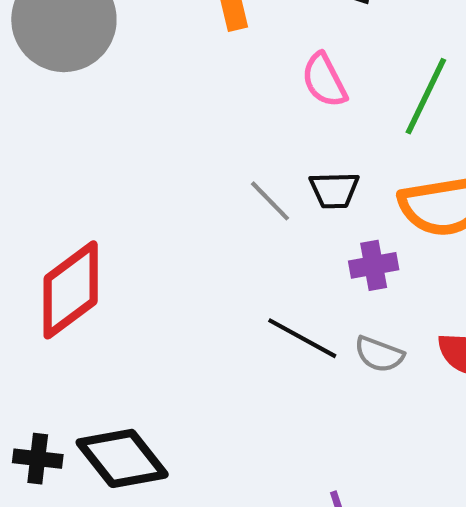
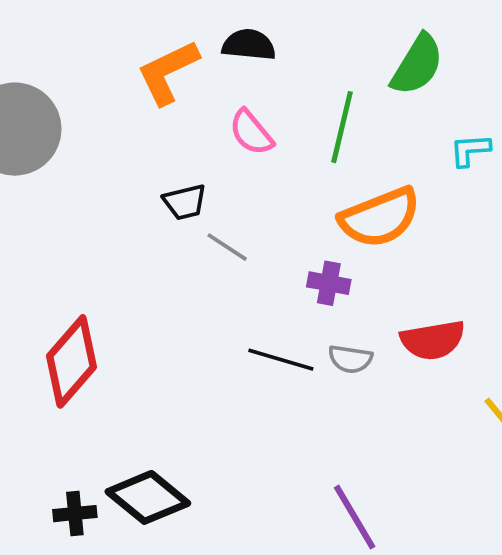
black trapezoid: (334, 190) -> (185, 202), moved
purple cross: (374, 265) -> (329, 283), turned 33

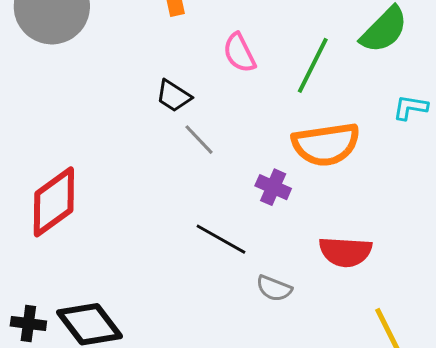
black trapezoid: (185, 202) -> (174, 96), turned 33
gray semicircle: (350, 359) -> (274, 288), moved

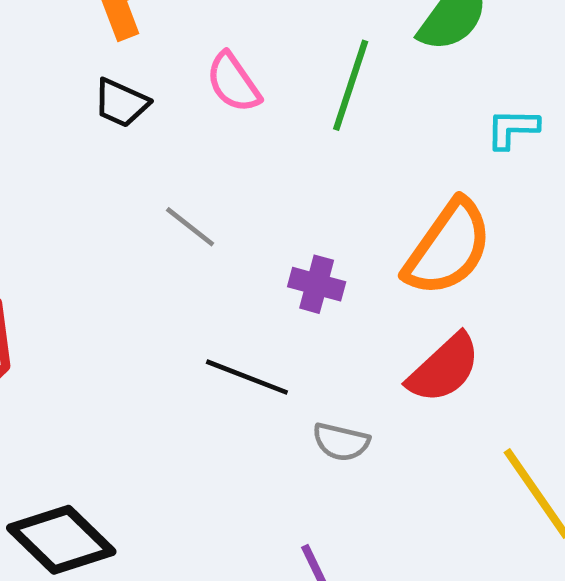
black trapezoid: (174, 96) -> (121, 103), moved
orange semicircle: (326, 144) -> (448, 248), moved, turned -38
red semicircle: (345, 252) -> (444, 368), turned -38

